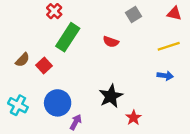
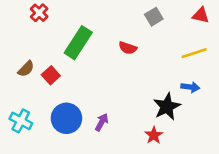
red cross: (54, 11) -> (39, 13), moved
black star: (111, 96) -> (167, 107), moved
purple arrow: (76, 122) -> (102, 122), moved

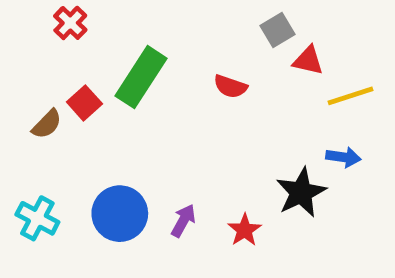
red triangle: (201, 15) -> (308, 61), moved
red square: (51, 75) -> (84, 103), moved
red star: (154, 135) -> (245, 230), moved

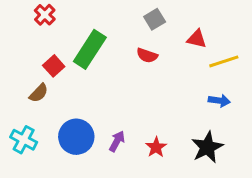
gray square: (277, 30) -> (155, 19), moved
brown semicircle: (47, 124) -> (39, 93), moved
black star: (301, 192) -> (207, 147), moved

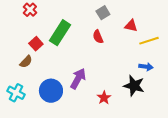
red semicircle: (147, 55) -> (98, 37), turned 48
purple arrow: (117, 141) -> (78, 79), moved, size x1.5
black star: (207, 147) -> (134, 86), moved, turned -30

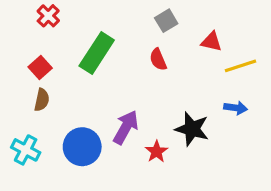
red square: (36, 44) -> (40, 68), moved
brown semicircle: (26, 62) -> (42, 100), turned -32
black star: (134, 86) -> (192, 129), moved
red star: (104, 98) -> (156, 152), moved

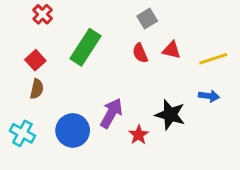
red triangle: (211, 42) -> (172, 50), moved

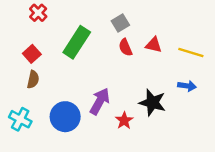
gray square: (147, 19) -> (120, 23), moved
yellow line: (213, 59) -> (191, 53), turned 35

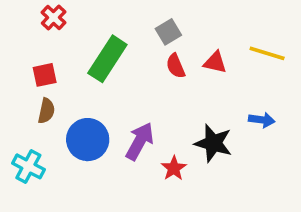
yellow line: (191, 53) -> (267, 53), moved
red square: (32, 54) -> (45, 75), turned 30
blue circle: (65, 117) -> (88, 140), moved

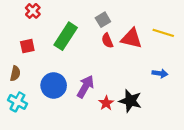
red triangle: (215, 62) -> (131, 38), size x1.5
brown semicircle: (46, 111) -> (15, 73), moved
black star: (213, 143) -> (130, 101), moved

